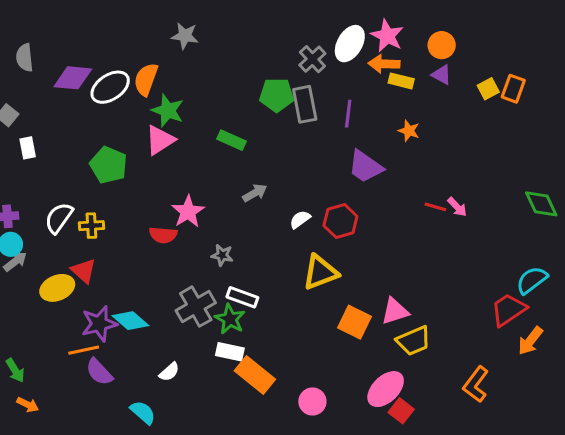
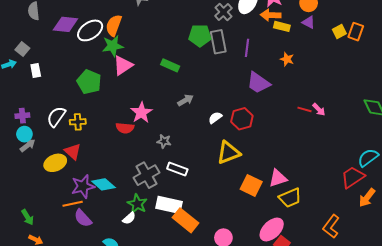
green star: (168, 110) -> (113, 46), moved, turned -30
green star: (230, 319) -> (137, 204), moved
white rectangle: (230, 352) -> (169, 205), size x1.4

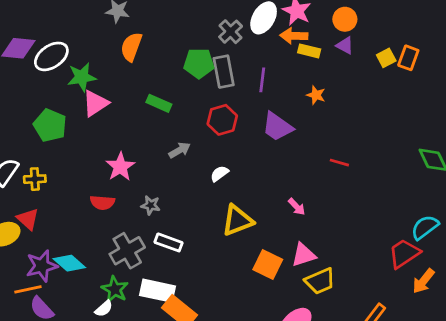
orange semicircle: (114, 25) -> (131, 47), moved
pink arrow: (319, 109) -> (297, 207), moved
red hexagon: (242, 119) -> (222, 120), moved
red semicircle: (125, 128) -> (102, 202), moved

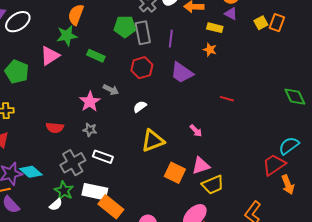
yellow rectangle: (309, 51) -> (215, 28), moved
green star: (82, 77) -> (67, 36), moved
gray arrow: (180, 150) -> (111, 90), turned 56
pink star: (120, 167) -> (90, 102), moved
orange arrow: (423, 281) -> (288, 185), turned -60

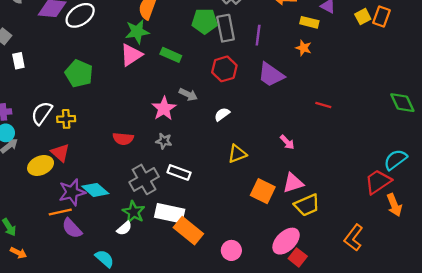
pink triangle: (50, 56) -> (131, 55), moved
yellow triangle: (153, 141) -> (237, 154), size x0.7

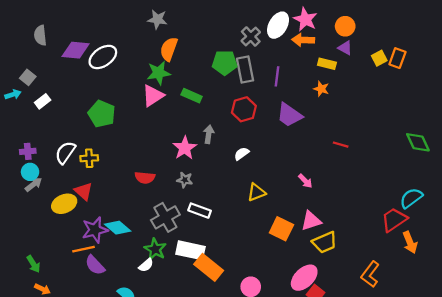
white rectangle: (18, 61) -> (43, 101), turned 63
gray arrow: (188, 94) -> (209, 134), turned -108

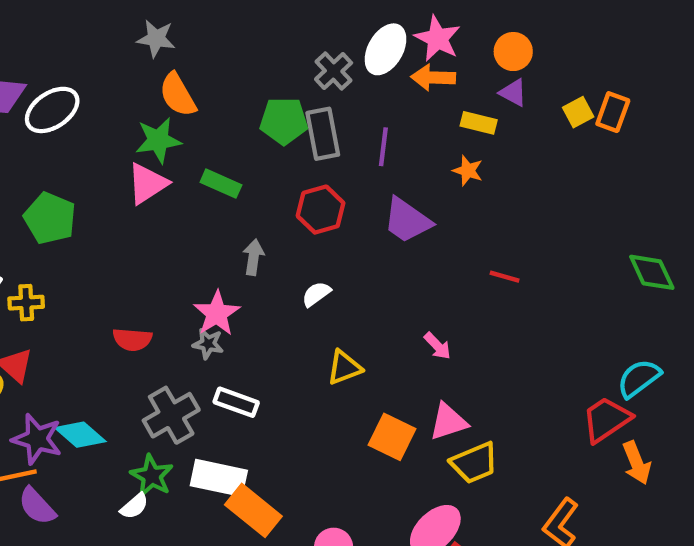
orange semicircle: (169, 49) -> (178, 95), turned -50
pink star: (185, 148) -> (217, 313), moved
purple star: (95, 230) -> (37, 439), turned 30

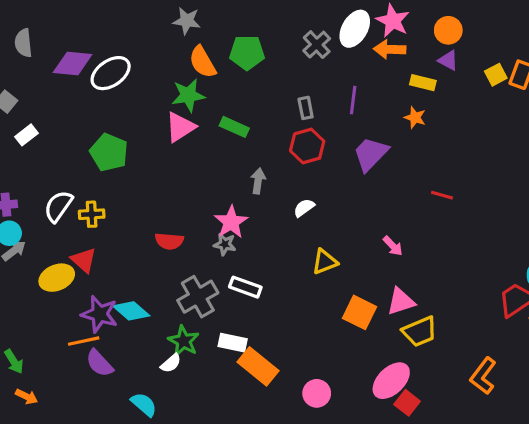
green pentagon: (284, 121) -> (247, 52), moved
gray rectangle: (323, 134) -> (306, 108), moved, size x0.6
purple trapezoid: (407, 220) -> (371, 154), turned 99
white rectangle: (219, 478) -> (233, 343), size x0.7

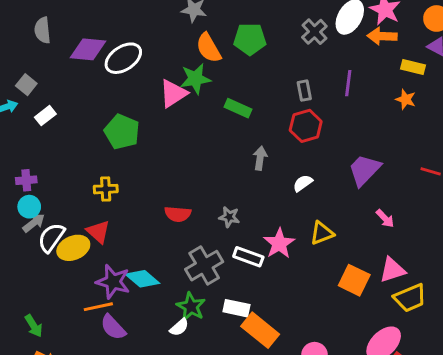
pink triangle: (180, 127) -> (173, 93), moved
purple trapezoid: (371, 154) -> (364, 170), moved
white semicircle: (58, 206) -> (51, 238), moved
pink star: (231, 222) -> (279, 243), moved

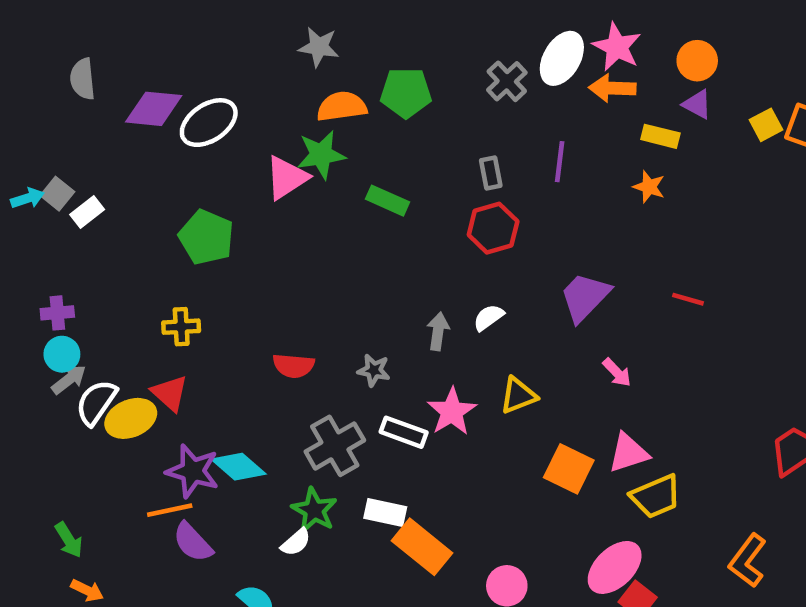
orange semicircle: (209, 48) -> (342, 107), turned 112
gray square: (26, 85) -> (57, 194), moved
gray arrow: (260, 158) -> (438, 331), moved

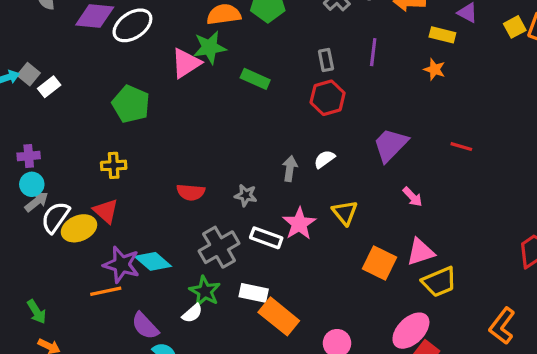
yellow triangle: (518, 395) -> (345, 213), turned -48
purple semicircle: (193, 542) -> (145, 326), moved

